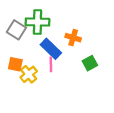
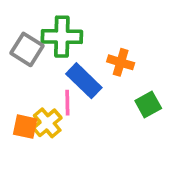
orange square: (15, 64) -> (25, 127), moved
pink line: (51, 64) -> (67, 103), moved

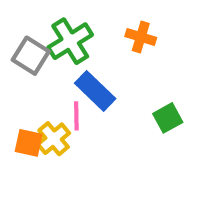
green cross: (62, 37) -> (70, 41), turned -33
orange cross: (121, 62) -> (141, 37), moved

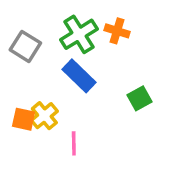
green cross: (70, 41) -> (79, 34), moved
pink line: (76, 116) -> (74, 143), moved

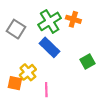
orange square: (24, 119) -> (15, 83), moved

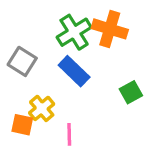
orange cross: (73, 19) -> (110, 29), size x1.5
gray square: (16, 29) -> (22, 61), moved

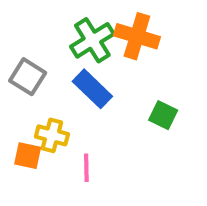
green square: (131, 92) -> (163, 115), turned -35
yellow cross: (42, 108) -> (52, 135), turned -35

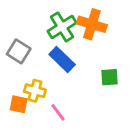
green square: (163, 115) -> (110, 77), turned -30
pink line: (86, 168) -> (58, 112), turned -36

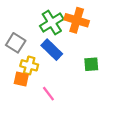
yellow cross: (35, 91) -> (29, 65), moved
orange square: (19, 104) -> (21, 79), moved

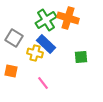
yellow cross: (29, 65) -> (35, 53), moved
orange square: (21, 79) -> (11, 71), moved

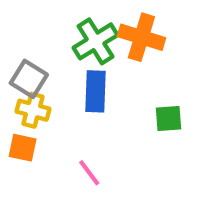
blue rectangle: (46, 44) -> (96, 91), turned 48
yellow cross: (35, 53) -> (33, 110), moved

